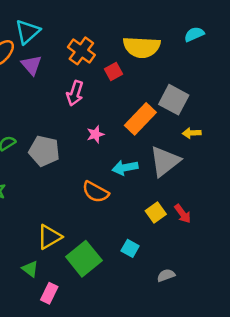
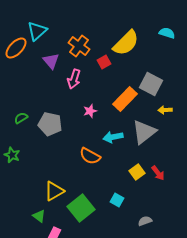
cyan semicircle: (194, 34) -> (167, 33), turned 42
yellow semicircle: (142, 47) -> (126, 43), turned -48
purple triangle: (31, 65) -> (51, 61), moved

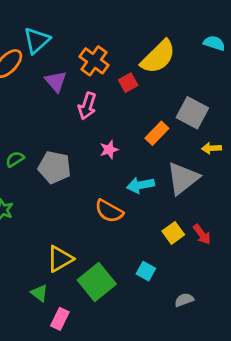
orange rectangle: (125, 99) -> (157, 133), size x0.7

